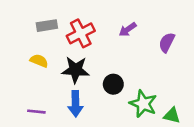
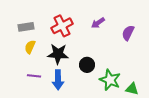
gray rectangle: (47, 26) -> (26, 27), moved
yellow semicircle: (39, 61) -> (30, 47), turned -88
purple line: (36, 112) -> (34, 76), moved

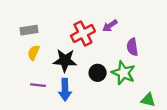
red cross: (62, 26) -> (83, 33), moved
purple semicircle: (128, 33) -> (132, 47), moved, turned -35
green star: (110, 80) -> (123, 73), moved

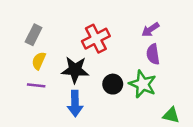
purple arrow: (110, 26) -> (150, 30), moved
gray rectangle: (29, 30) -> (34, 35), turned -54
purple line: (38, 85) -> (36, 85), moved

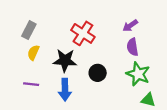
red cross: (96, 39) -> (83, 33), turned -30
green star: (143, 84) -> (138, 74), moved
purple line: (36, 85) -> (31, 84), moved

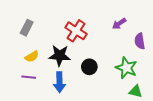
purple semicircle: (132, 47) -> (140, 41), moved
yellow semicircle: (33, 53) -> (32, 57), moved, turned -144

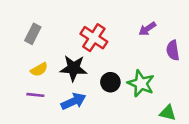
green star: (126, 68) -> (141, 83), moved
blue arrow: (60, 82) -> (73, 101), turned -114

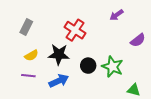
purple arrow: (147, 29) -> (117, 15), moved
purple semicircle: (173, 50) -> (138, 40), turned -119

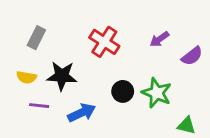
purple arrow: (117, 15) -> (159, 39), moved
black star: (59, 54) -> (62, 76), moved
yellow semicircle: (31, 55) -> (26, 77), moved, turned 40

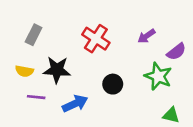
green star: (157, 93) -> (158, 76), moved

